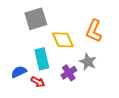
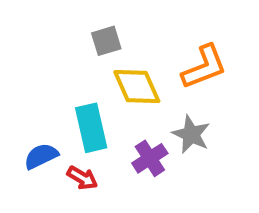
gray square: (36, 19) -> (106, 41), moved, size x0.6
orange L-shape: (94, 31) -> (204, 67), turned -135

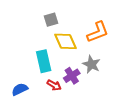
blue semicircle: (41, 156) -> (20, 89), moved
red arrow: (82, 178) -> (54, 85), moved

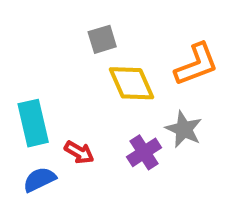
cyan rectangle: (44, 61) -> (33, 123), moved
red arrow: (54, 85) -> (79, 152), moved

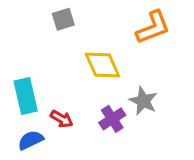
gray square: (102, 39) -> (63, 19), moved
orange L-shape: (196, 64) -> (153, 27), moved

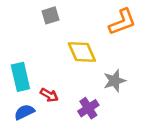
gray star: (143, 101) -> (115, 81), turned 30
purple cross: (112, 119) -> (88, 108), moved

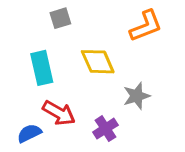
cyan rectangle: (20, 77) -> (42, 68), moved
red arrow: (49, 95) -> (59, 113), size x1.5

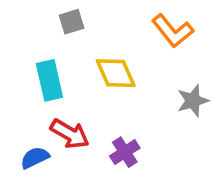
orange L-shape: (146, 26) -> (173, 31), turned 72
gray star: (137, 96) -> (193, 101), moved

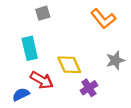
yellow diamond: (116, 73) -> (69, 65), moved
purple cross: (125, 152) -> (89, 88), moved

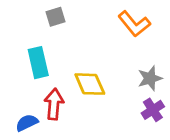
red arrow: (42, 80) -> (54, 104), turned -115
purple cross: (89, 88) -> (153, 110), moved

